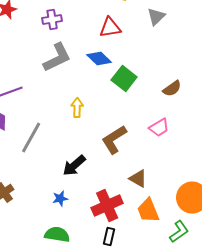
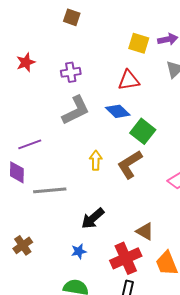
gray line: (31, 138) -> (50, 190), turned 56
brown L-shape: (114, 140) -> (130, 164), moved
brown triangle: (138, 179) -> (145, 231), moved

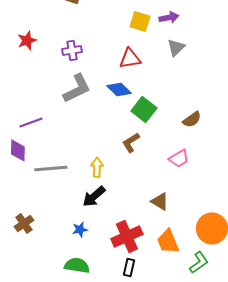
yellow arrow: (96, 160) -> (97, 167), moved
brown L-shape: (130, 164) -> (131, 142), size x0.7
brown triangle: (145, 231) -> (160, 201), moved

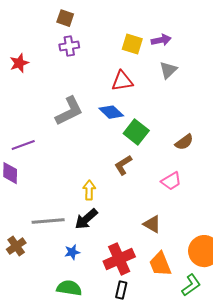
purple cross: (72, 50) -> (69, 46), moved
gray line: (51, 168) -> (48, 221), moved

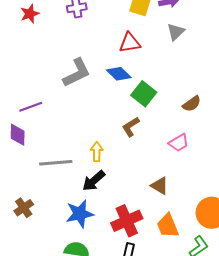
red star: (19, 63) -> (30, 14), moved
gray line: (48, 221) -> (56, 163), moved
blue star: (72, 252) -> (80, 214), size x1.8

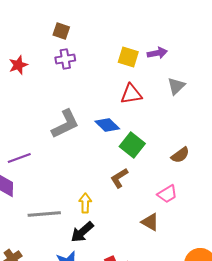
gray triangle: (176, 32) -> (176, 86), moved
red triangle: (130, 43) -> (131, 94), moved
brown triangle: (160, 186) -> (150, 222), moved

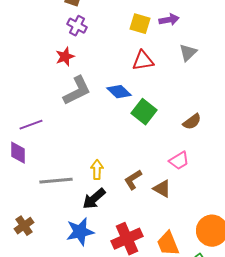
purple cross: (65, 59) -> (77, 26), turned 36
red star: (18, 65) -> (65, 57), moved
brown L-shape: (119, 178) -> (133, 180), moved

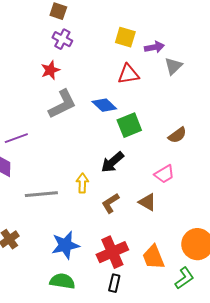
purple arrow: (169, 20) -> (154, 47), moved
green square: (144, 112) -> (129, 125), turned 30
brown L-shape: (133, 180) -> (110, 203), moved
black arrow: (94, 199) -> (112, 162), moved

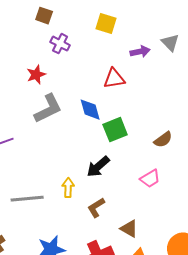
yellow square: (125, 37) -> (106, 24), moved
purple cross: (62, 39) -> (60, 44), moved
gray triangle: (173, 66) -> (170, 43), moved, turned -30
blue diamond: (104, 105) -> (90, 110), turned 30
brown triangle: (147, 202) -> (129, 229), moved

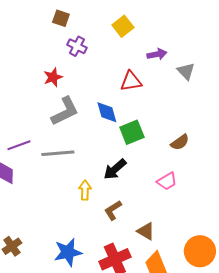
yellow square: (106, 24) -> (123, 26), turned 35
gray triangle: (170, 43) -> (186, 71), moved
gray line: (27, 199) -> (58, 153), moved

